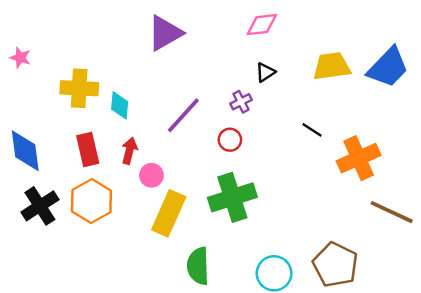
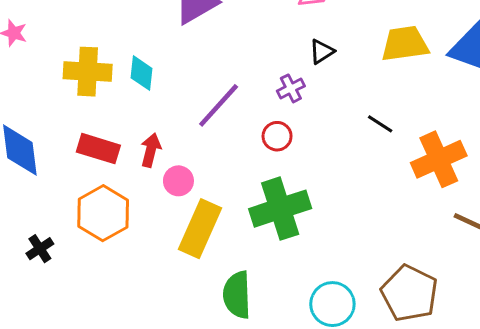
cyan diamond: (120, 105) -> (142, 73), moved
red rectangle: (88, 150) -> (98, 149), turned -60
black cross: (40, 206) -> (40, 249), moved, size x0.6

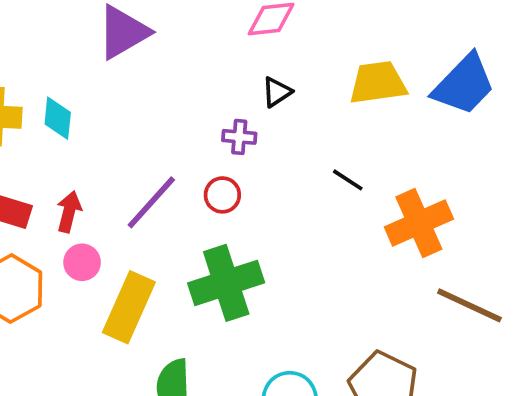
purple cross: (291, 88) -> (239, 137), turned 32
purple line: (219, 105) -> (151, 202), moved
pink circle: (178, 181) -> (82, 262), moved

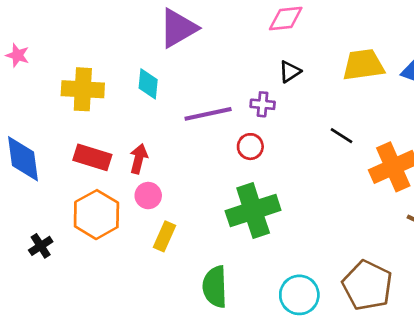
cyan diamond: (58, 118) -> (148, 84), moved
purple line: (151, 202) -> (208, 114), moved, turned 36
yellow rectangle: (129, 307) -> (165, 236), moved, size x0.6

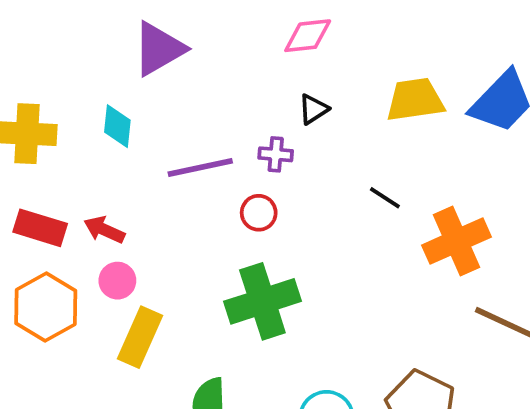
red arrow: (139, 159) -> (104, 230), turned -80
yellow rectangle: (165, 236) -> (140, 337), size x1.4

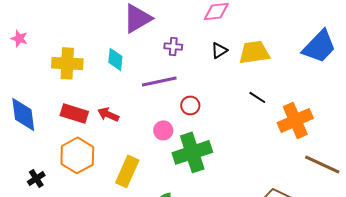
yellow trapezoid: (415, 100) -> (254, 52), moved
purple cross: (276, 154) -> (173, 46), moved
pink circle: (117, 281) -> (163, 130), moved

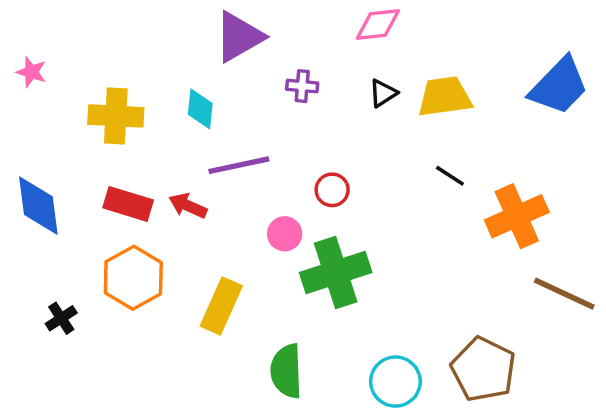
purple line: (159, 81) -> (239, 165), moved

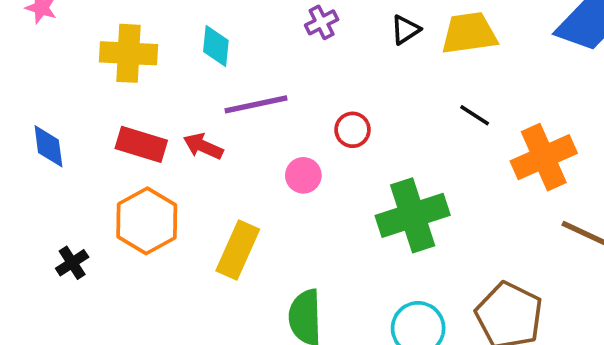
purple cross: (302, 86) -> (322, 22), turned -32
blue diamond: (38, 206) -> (48, 146), size x0.7
green cross: (336, 273) -> (413, 215), moved

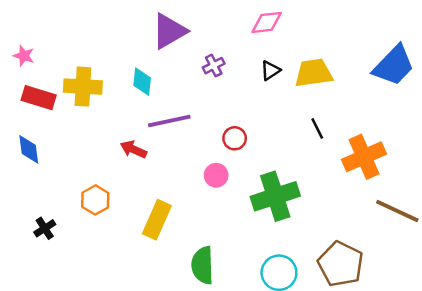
black line: (475, 115) -> (317, 128), turned 30
red rectangle: (141, 144) -> (39, 98), moved
pink circle: (303, 175) -> (216, 175), moved
orange hexagon: (147, 221) -> (95, 200), size x0.7

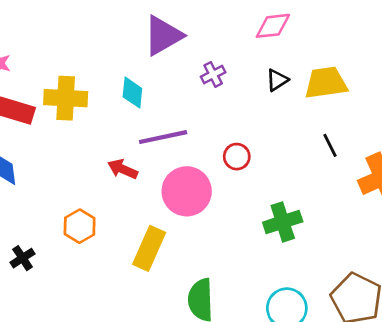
pink circle: (216, 175) -> (187, 191), moved, size x1.8
green cross: (275, 196) -> (283, 222), size x0.7

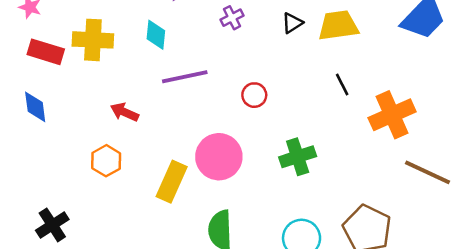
red arrow: (123, 169) -> (124, 112), moved
pink circle: (187, 191) -> (219, 157), moved
black cross: (23, 258) -> (52, 225), moved, size x1.4

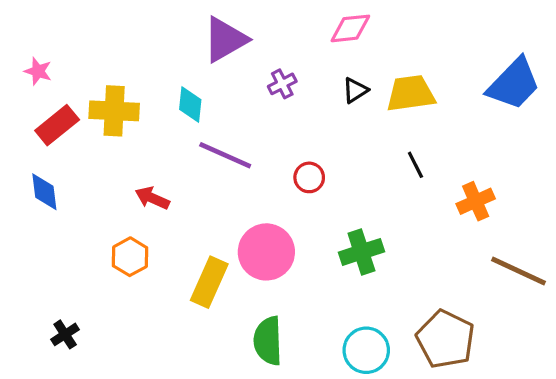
red rectangle: (46, 52) -> (57, 125), turned -56
purple line: (185, 77) -> (225, 155), turned 36
orange cross: (392, 115) -> (476, 201), size x0.7
black cross: (52, 225) -> (65, 334), size x0.7

